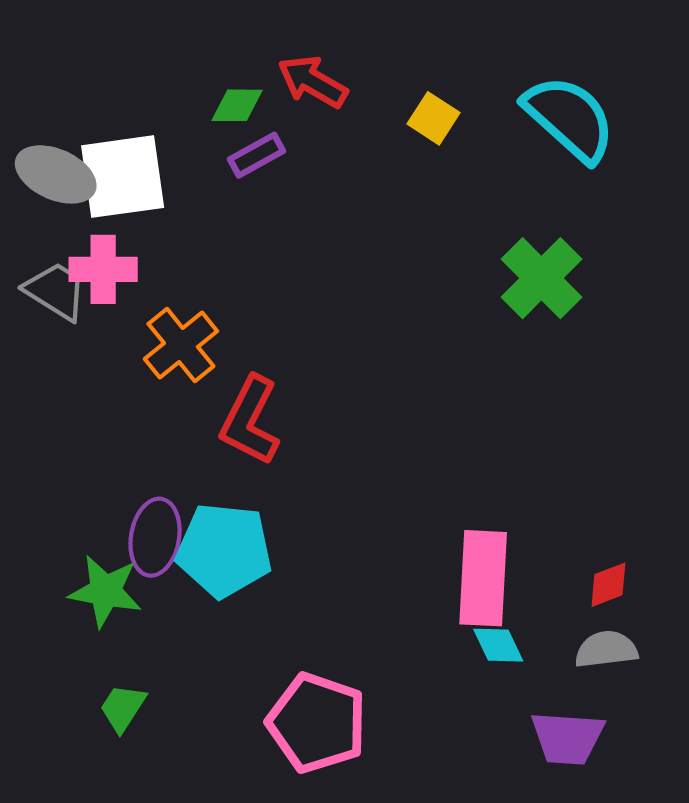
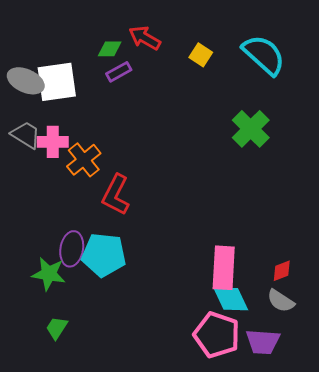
pink cross: (103, 269) -> (53, 142), moved
cyan diamond: (498, 645) -> (231, 299), size x1.5
gray semicircle: (606, 649) -> (281, 301), turned -140
pink pentagon: (317, 723) -> (217, 335), moved

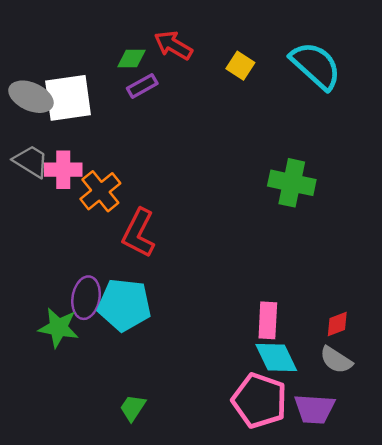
green cross: (251, 129) -> (292, 183), moved, turned -33
pink rectangle: (224, 268) -> (268, 320), size x0.7
green trapezoid: (57, 328) -> (133, 408), moved

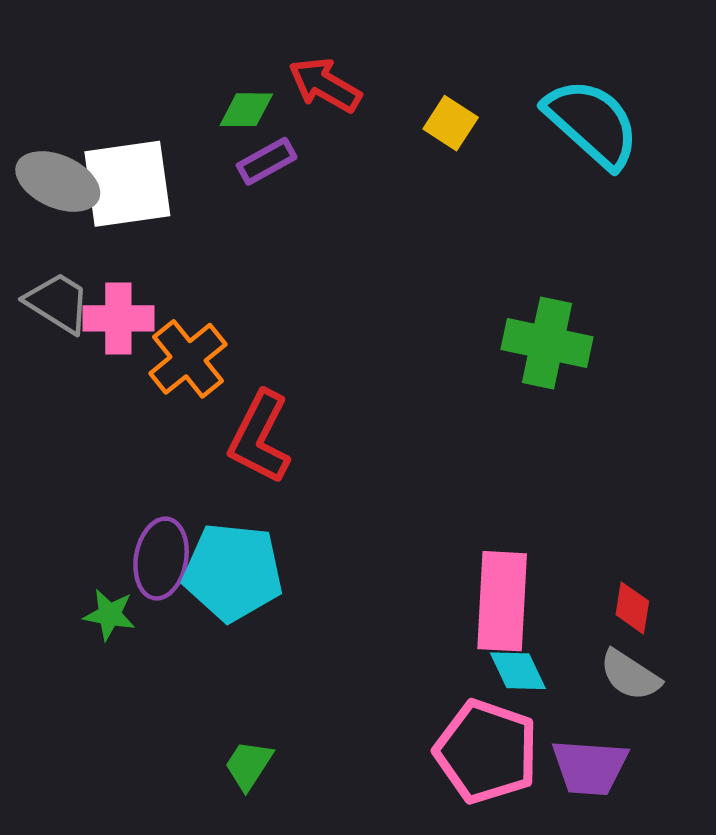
pink rectangle: (268, 320) -> (502, 601), size x1.4
red diamond: (337, 324) -> (632, 608), turned -60
green star: (58, 328) -> (109, 615), size x0.7
cyan diamond: (276, 357) -> (518, 671), size x0.7

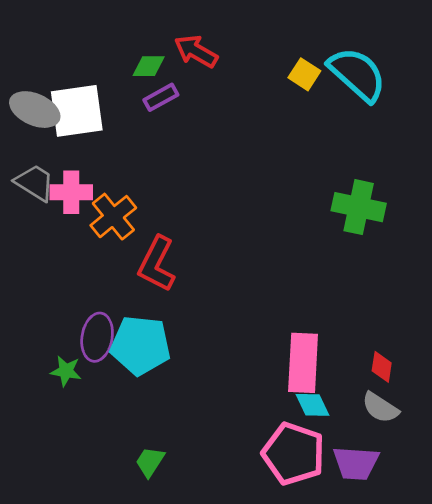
yellow square: (451, 123) -> (304, 74), moved
green cross: (547, 343) -> (359, 207), moved

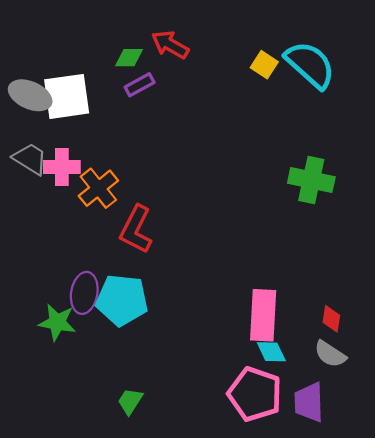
green star: (66, 371) -> (57, 322), size x1.4
purple trapezoid: (356, 463) -> (309, 402), turned 84

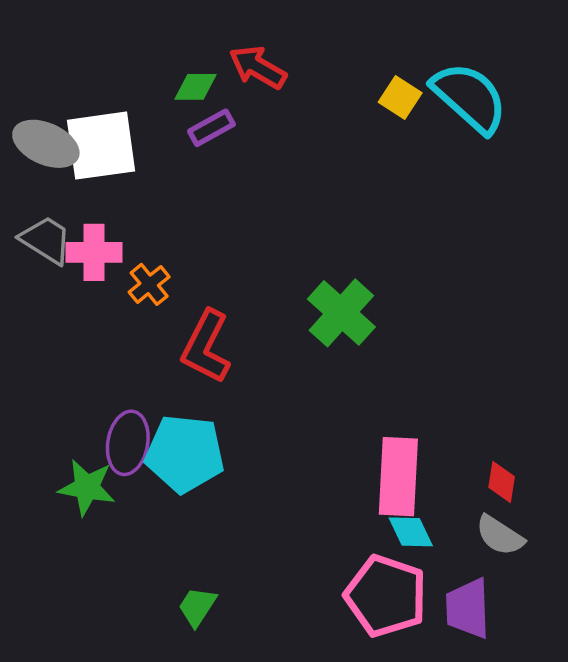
green cross: (311, 180) -> (341, 313), moved, turned 30
orange cross: (98, 188) -> (149, 284), size x0.7

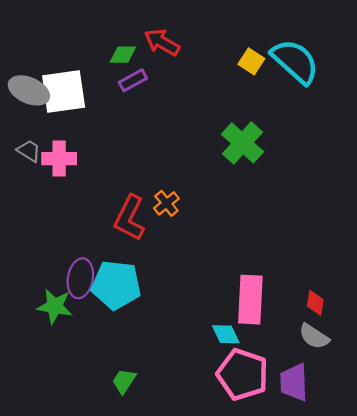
gray trapezoid: (46, 240) -> (29, 151), size x0.7
orange cross: (149, 284) -> (166, 203), moved
green cross: (341, 313) -> (243, 143), moved
cyan diamond: (411, 532) -> (226, 334), moved

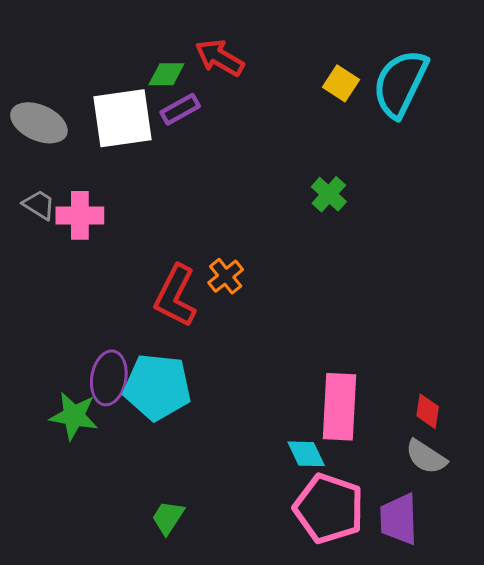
cyan semicircle: (295, 61) -> (400, 83), turned -106
white square: (64, 92) -> (122, 118), moved
green cross: (243, 143) -> (329, 194), size x0.6

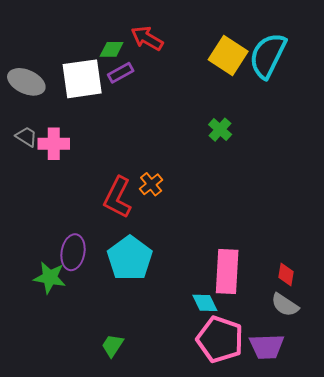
yellow square: (341, 83) -> (228, 56), size x1.6
cyan pentagon: (157, 387) -> (130, 258), moved, turned 30
purple trapezoid: (399, 519) -> (267, 347), turned -90

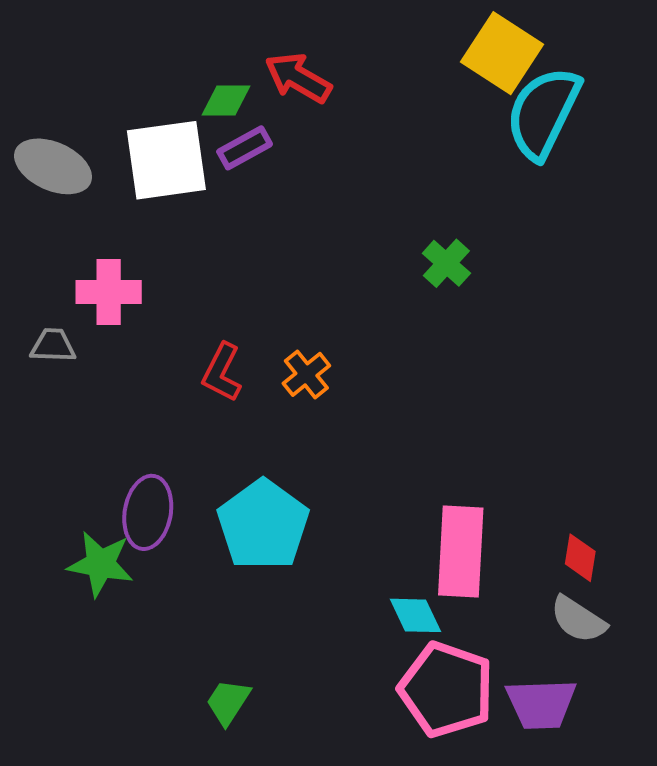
yellow square: (228, 56) -> (502, 53), moved
gray trapezoid: (26, 137) -> (53, 346), moved, turned -30
red L-shape: (118, 197) -> (222, 372), moved, size x0.7

